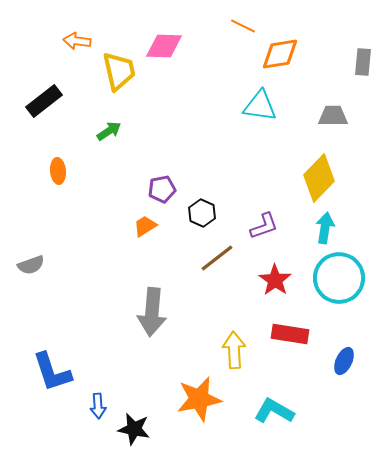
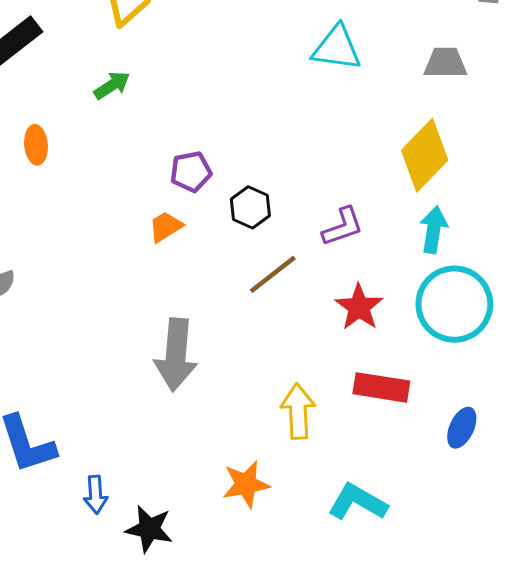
orange star: (199, 399) -> (246, 484), size x0.7

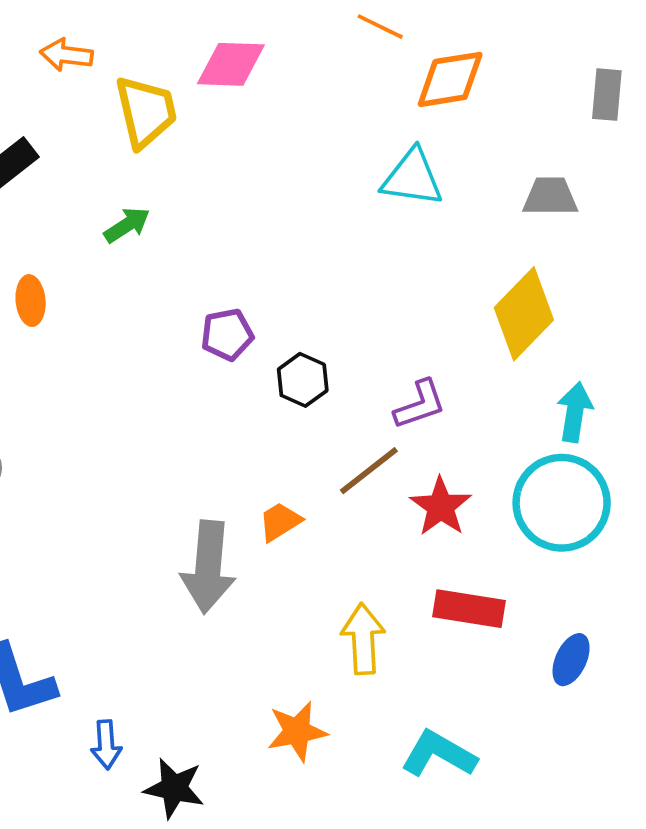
orange trapezoid: (166, 227) -> (280, 522), moved
cyan arrow: (433, 230) -> (575, 412), moved
brown line: (273, 274) -> (369, 471), moved

